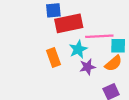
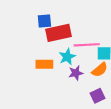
orange rectangle: (53, 57) -> (44, 64), turned -70

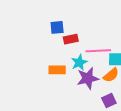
red rectangle: (59, 33) -> (71, 39), size x0.6
purple star: (76, 73) -> (88, 78), size x1.5

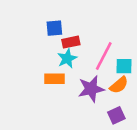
pink line: (98, 51) -> (104, 56), turned -60
cyan star: (79, 62) -> (67, 59), moved

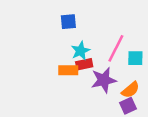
red rectangle: (71, 42) -> (84, 64), moved
orange semicircle: (119, 85) -> (130, 90), moved

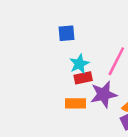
orange rectangle: (68, 70) -> (75, 103), moved

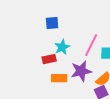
red rectangle: (83, 78) -> (49, 59), moved

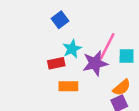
blue square: (52, 23) -> (60, 20), turned -32
purple star: (81, 71) -> (95, 63), moved

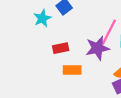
cyan star: (72, 49) -> (42, 18), moved

